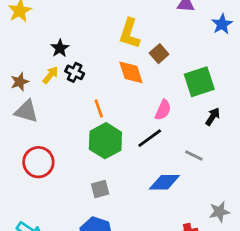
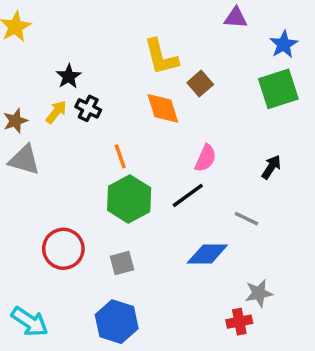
yellow L-shape: (130, 34) -> (161, 57), turned -32
green square: (199, 82) -> (278, 89), moved
red circle: (38, 162) -> (63, 249), moved
gray star: (219, 212) -> (259, 293), moved

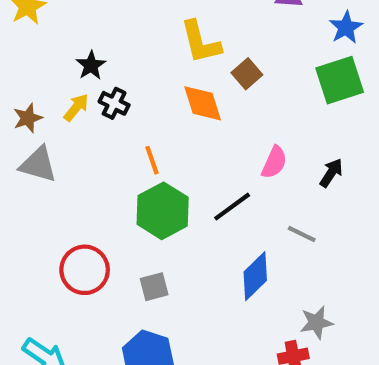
pink semicircle: (206, 158) -> (274, 162), moved
blue diamond: (207, 254) -> (255, 276), turned -45

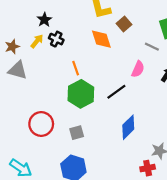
gray line: (302, 234) -> (152, 47), moved

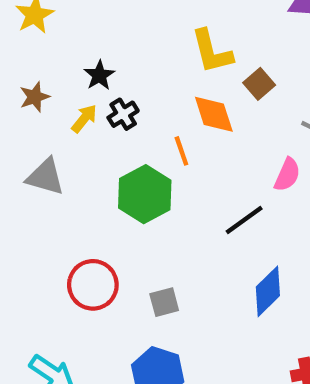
black cross: (56, 39) -> (123, 114), turned 32
brown star: (12, 47) -> (35, 97), moved
orange line: (76, 68) -> (181, 151), moved
green hexagon: (81, 94) -> (145, 194), moved

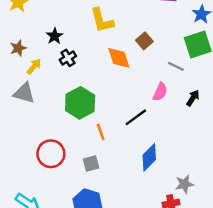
yellow L-shape: (212, 52) -> (102, 20), moved
yellow arrow: (84, 119) -> (34, 66), moved
orange line: (181, 151) -> (101, 132), moved

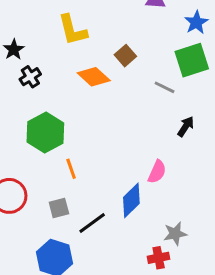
orange diamond: (119, 58) -> (94, 77), turned -30
pink semicircle: (160, 92) -> (157, 172), moved
black line: (136, 117) -> (92, 223), moved

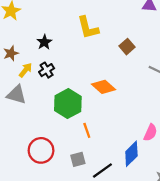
black cross: (30, 77) -> (47, 70), moved
orange diamond: (94, 77) -> (104, 87), moved

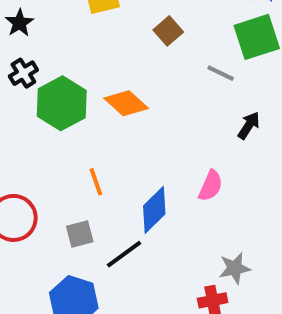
green hexagon: (68, 104) -> (62, 103), moved
blue diamond: (131, 154) -> (154, 210), moved

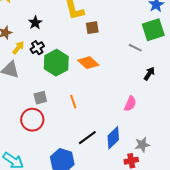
brown square: (168, 31) -> (92, 28), moved, turned 32
blue diamond: (154, 210) -> (113, 138), moved
gray square: (80, 234) -> (40, 98), moved

